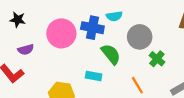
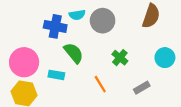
pink circle: (61, 33) -> (24, 62), moved
gray circle: (140, 37) -> (103, 21), moved

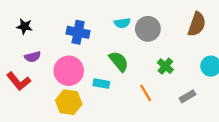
blue cross: (55, 26) -> (78, 32), moved

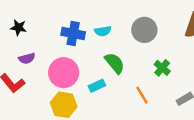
cyan semicircle: (122, 23) -> (103, 31), moved
cyan rectangle: (101, 84) -> (97, 86), turned -35

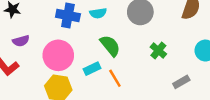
orange line: (142, 95) -> (115, 78), moved

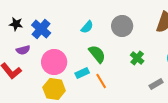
cyan semicircle: (98, 13) -> (87, 27), turned -40
blue cross: (68, 16) -> (41, 29), moved, turned 30

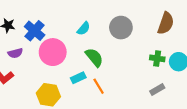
green cross: (137, 58) -> (157, 58), moved, turned -32
pink circle: (54, 62) -> (53, 52), moved

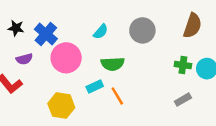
green semicircle: (94, 57) -> (113, 64), turned 126

